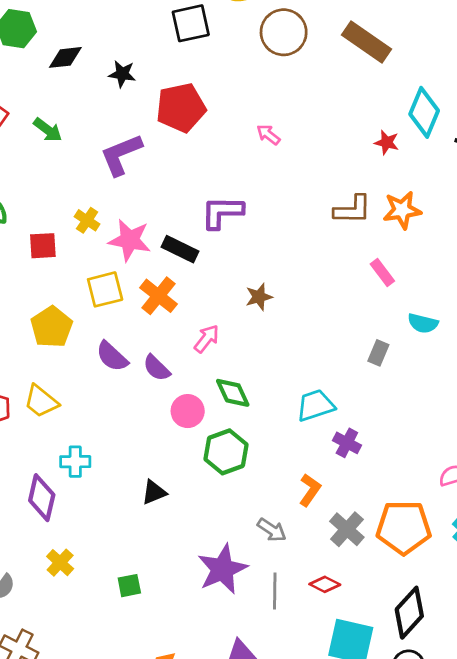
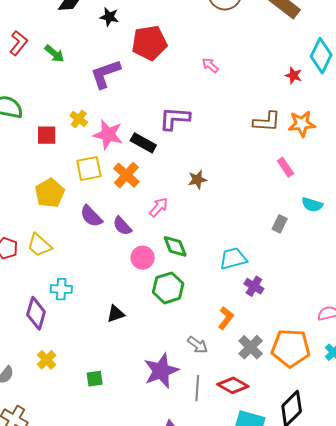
red diamond: (325, 584) -> (233, 385), size x1.4

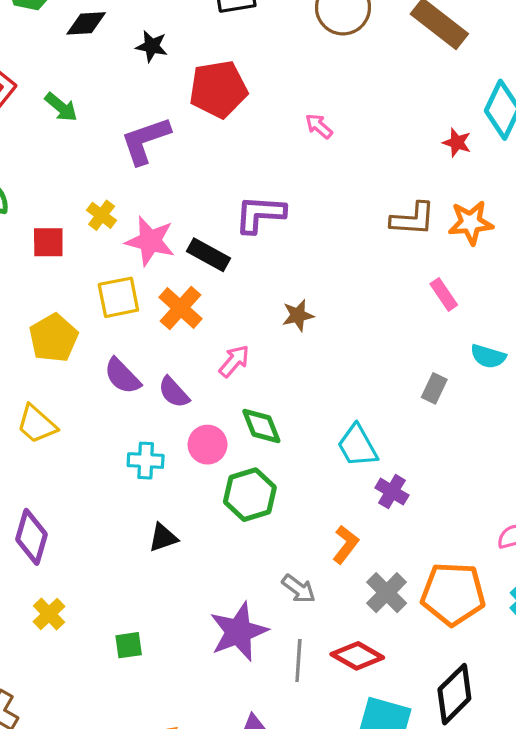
cyan trapezoid: (233, 259) -> (357, 446), turned -104
cyan cross: (61, 289) -> (146, 461), moved

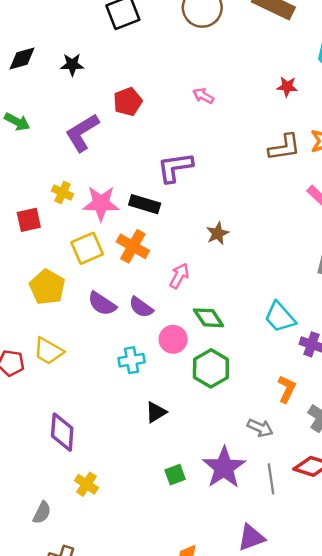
red pentagon: (218, 89) -> (128, 102), moved, size x0.7
red star: (457, 143) -> (287, 87), moved
green square: (129, 645) -> (175, 475), moved

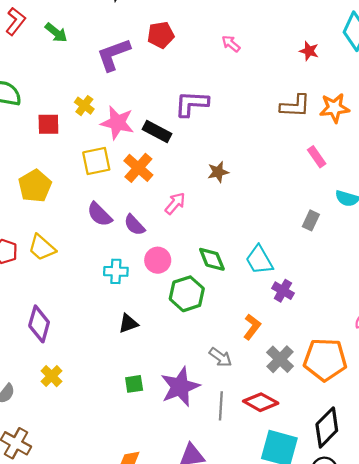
yellow pentagon: (47, 287) -> (35, 186), moved
green diamond: (209, 318) -> (212, 259), moved

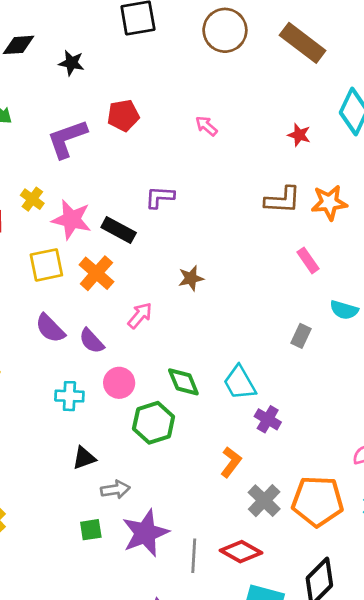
purple L-shape: (192, 104) -> (160, 197), size x0.7
gray arrow: (220, 357) -> (115, 490), moved, turned -45

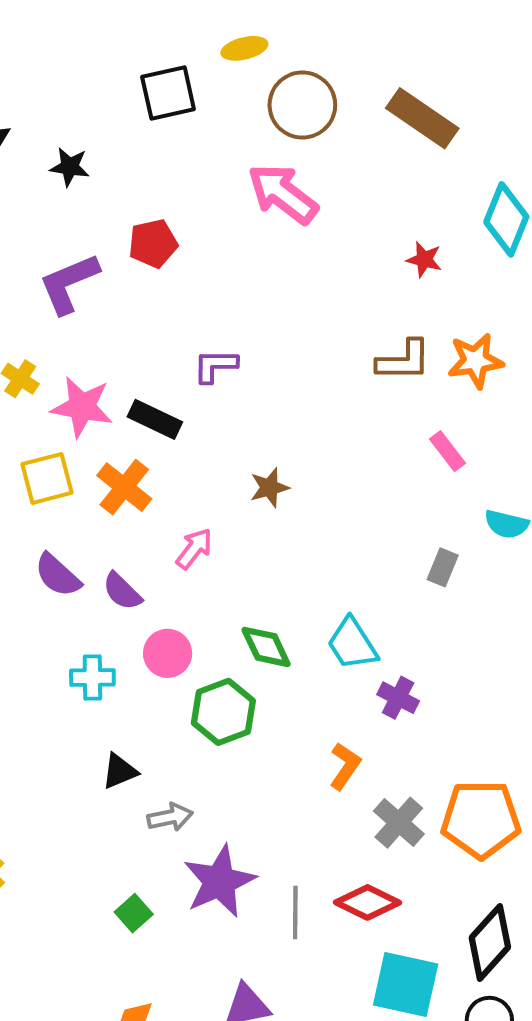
pink arrow: (206, 126) -> (283, 194), moved, size x2.0
green square: (91, 530) -> (134, 913), moved, turned -30

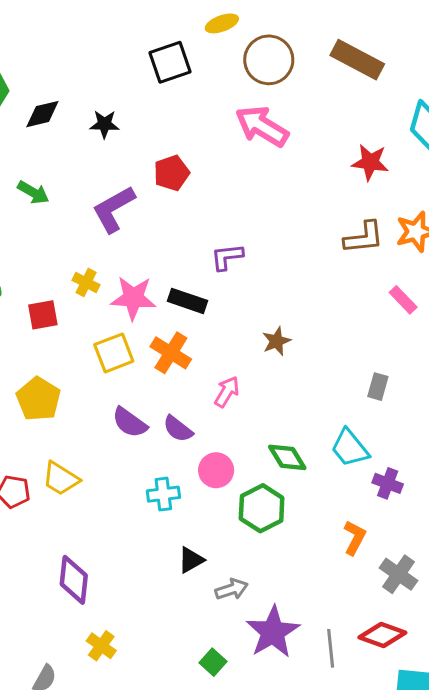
red star: (424, 259) -> (370, 162), size x1.4
gray rectangle: (443, 567) -> (378, 387), moved

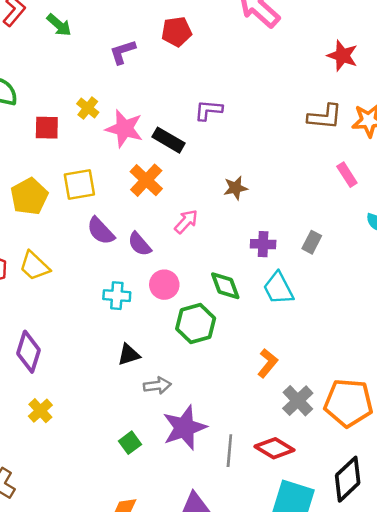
purple L-shape: (114, 209) -> (123, 52), size x0.7
yellow square: (114, 353) -> (79, 185), moved
purple cross: (388, 483) -> (263, 244), moved, turned -30

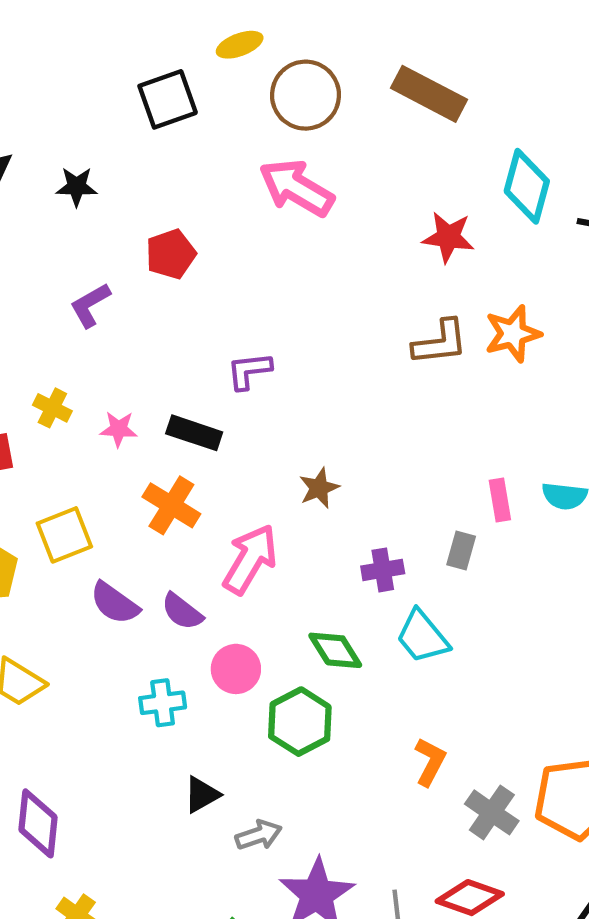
pink star: (124, 129) -> (119, 429), size x0.6
pink rectangle: (347, 175) -> (500, 500), moved, turned 35
pink arrow: (186, 222) -> (250, 559), size x1.6

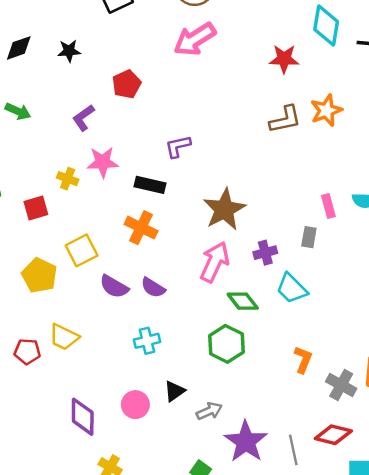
pink arrow: (297, 188) -> (195, 39), turned -57
pink star: (119, 429) -> (103, 162), moved, size x1.5
brown star: (319, 488) -> (224, 209), size x1.8
pink arrow: (250, 559) -> (215, 262), moved
pink circle: (236, 669) -> (135, 405), moved

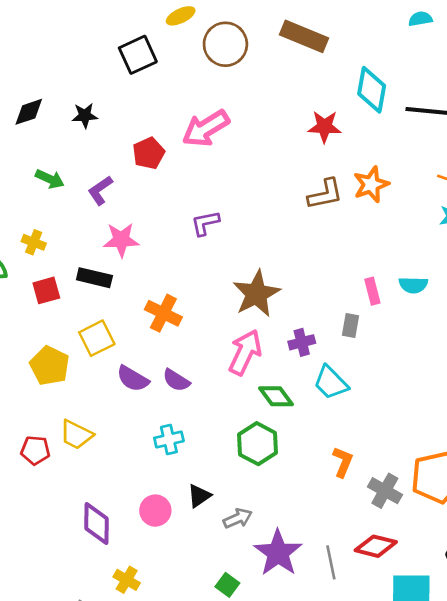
pink arrow: (195, 39) -> (206, 128), moved
green arrow: (18, 111) -> (50, 179), moved
yellow cross: (68, 179) -> (34, 242), moved
black rectangle: (150, 185) -> (94, 278), moved

